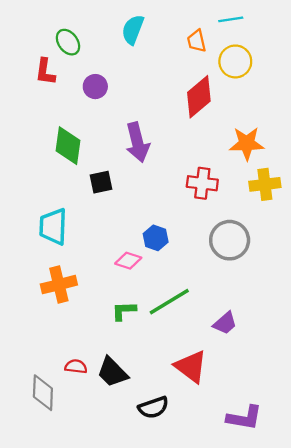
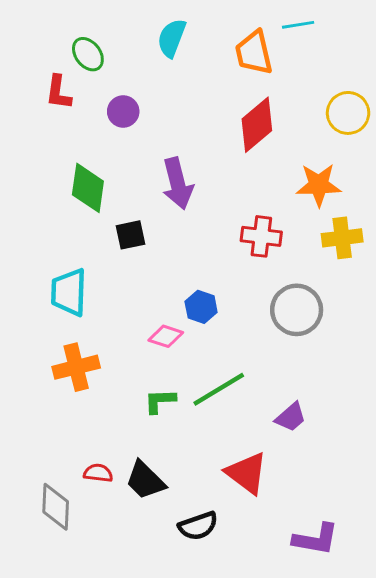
orange trapezoid: (197, 41) -> (254, 53), size x1.5
yellow circle: (235, 61) -> (348, 113), moved

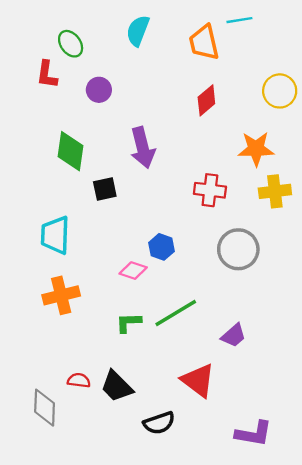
red diamond: (257, 125) -> (206, 100), size x0.7

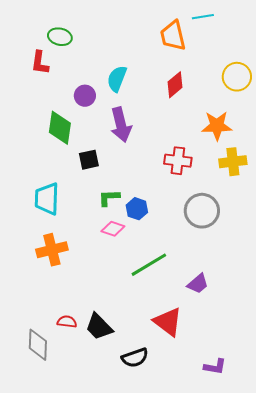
cyan semicircle: (138, 31) -> (117, 79), moved
green ellipse: (71, 44) -> (60, 37), turned -40
purple circle: (99, 90) -> (85, 96), moved
green L-shape: (128, 323) -> (109, 198), moved
purple L-shape: (254, 434) -> (215, 367), size x0.7

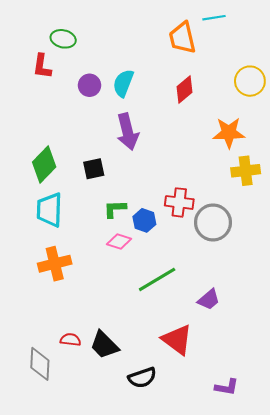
purple circle: (85, 96) -> (89, 85), moved
green diamond: (60, 128) -> (44, 164), moved, turned 36
red cross: (178, 161) -> (179, 202), moved

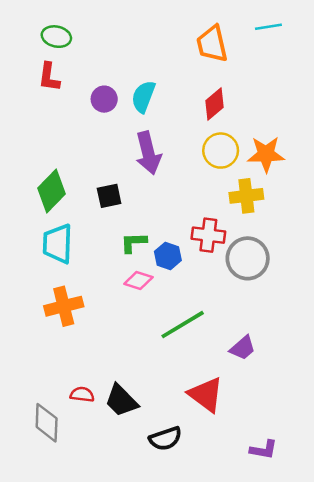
cyan line: (214, 18) -> (268, 27), moved
green ellipse: (63, 39) -> (56, 37), moved
yellow circle: (250, 81) -> (221, 151), moved
yellow cross: (246, 171) -> (246, 196), moved

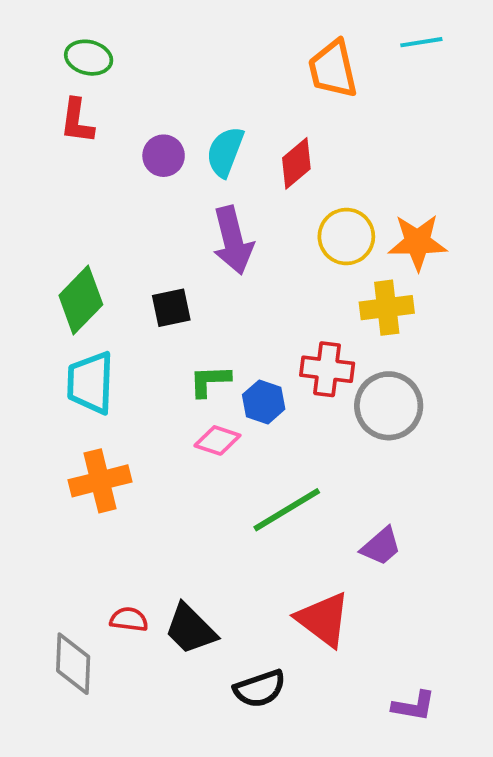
red diamond: (214, 104) -> (296, 163), moved

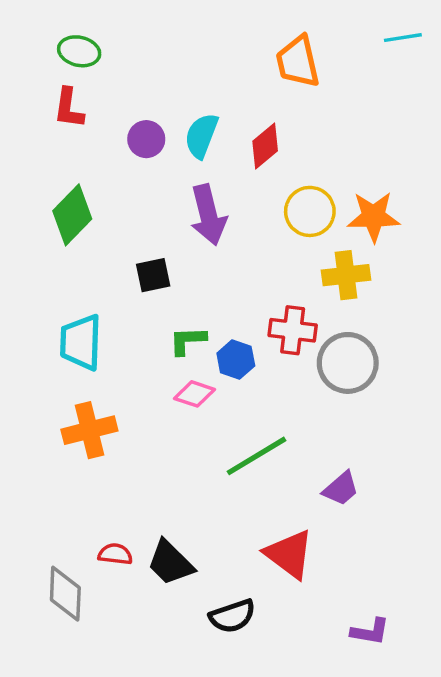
cyan line: (421, 42) -> (403, 38), moved
green diamond: (81, 300) -> (72, 215), moved

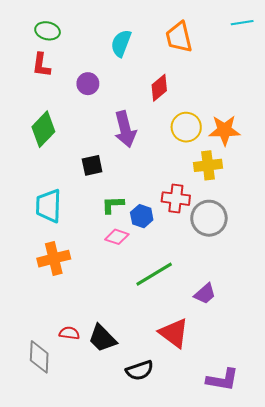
cyan semicircle: (201, 136) -> (121, 43), moved
purple L-shape: (370, 632) -> (222, 380), size x1.4

